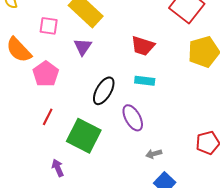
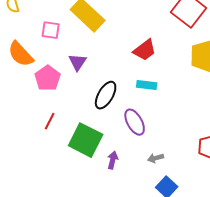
red trapezoid: (143, 46) -> (145, 50), turned -55
purple triangle: (83, 47) -> (78, 62), moved
purple arrow: (58, 168) -> (113, 160), moved, turned 36

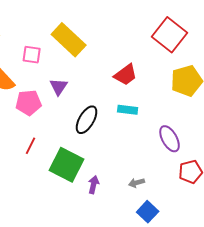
pink pentagon: (48, 78) -> (29, 103), turned 30
purple ellipse: (135, 122) -> (170, 139), moved

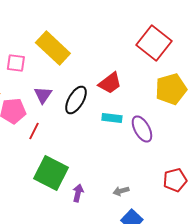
black ellipse: (87, 120) -> (76, 100), moved
purple ellipse: (170, 139) -> (142, 129), moved
red line: (31, 146) -> (34, 131), moved

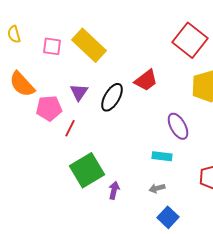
pink square: (16, 63) -> (52, 46), moved
cyan rectangle: (112, 118) -> (162, 156), moved
green square: (51, 173) -> (87, 170), turned 32

